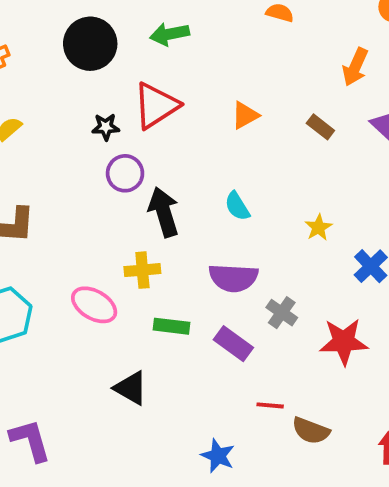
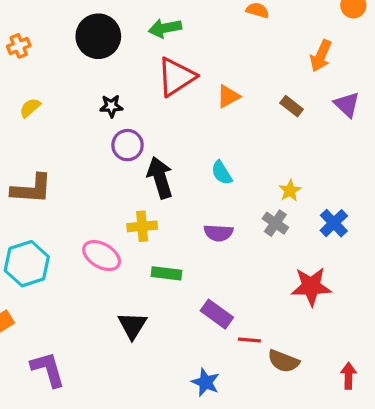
red triangle: (156, 106) -> (176, 77), moved
purple semicircle: (233, 278) -> (218, 233), size x0.7
gray cross: (282, 313) -> (275, 223), moved
purple rectangle: (233, 344) -> (217, 314), moved
black triangle: (131, 388) -> (132, 325), turned 32

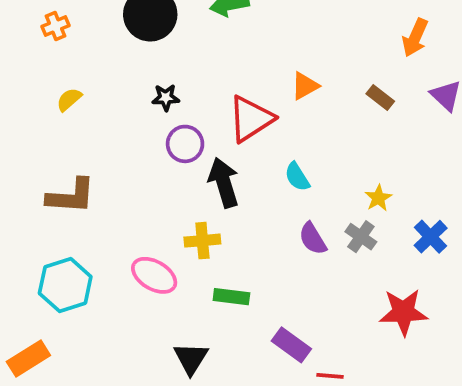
red triangle: (176, 77) -> (251, 119), moved
purple semicircle: (218, 233) -> (313, 239), moved, turned 56

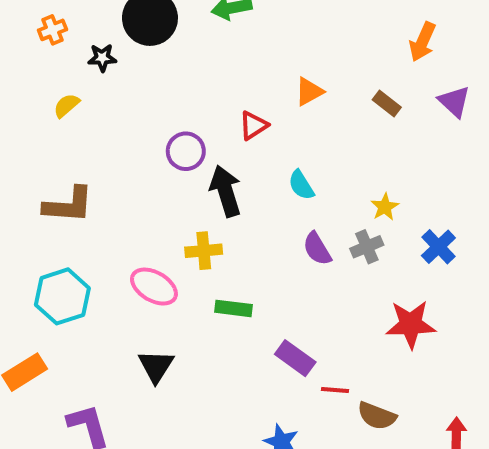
black star: (166, 98) -> (102, 58), moved
red triangle: (251, 119) -> (253, 125), size x0.6
gray cross: (361, 237) -> (367, 247), turned 32
black triangle: (191, 358) -> (156, 366), moved

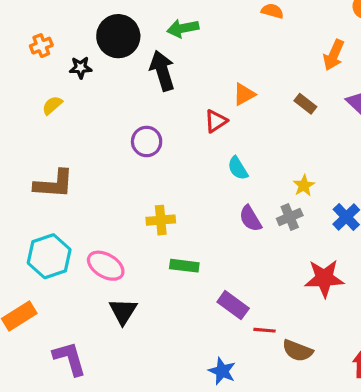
red triangle: (253, 125) -> (216, 121), moved
black arrow: (226, 191) -> (162, 71), moved
pink ellipse: (154, 287) -> (106, 266), moved

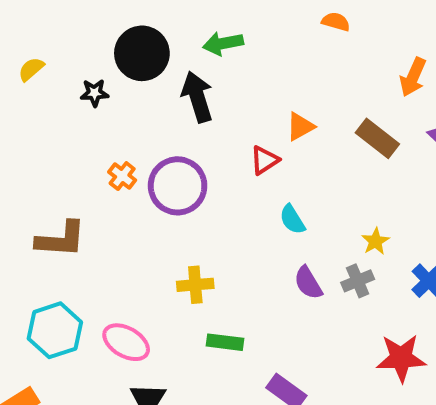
orange cross: (41, 46) -> (122, 176), moved, turned -30
brown rectangle: (305, 104) -> (377, 138), size x1.5
yellow semicircle: (52, 105) -> (31, 69), moved
purple circle: (147, 141) -> (178, 186), size x1.5

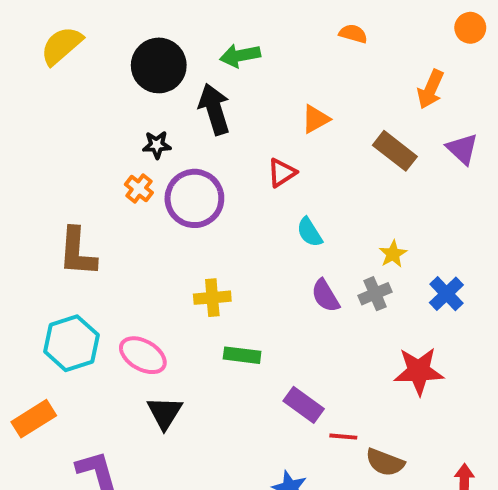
yellow semicircle: (31, 69) -> (62, 46), moved, size x1.6
black star: (94, 93) -> (157, 145), moved
orange triangle: (300, 127) -> (315, 119), moved
brown L-shape: (61, 239) -> (77, 252), turned 90

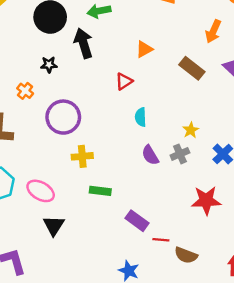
orange cross: (139, 189) -> (25, 91), moved
purple circle: (194, 198) -> (63, 117), moved
cyan semicircle: (310, 232) -> (141, 117), turned 30

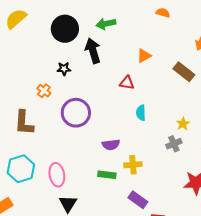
red triangle: (124, 81) -> (127, 83), turned 42
purple semicircle: (150, 155) -> (111, 145), moved, turned -66
yellow cross: (82, 156) -> (133, 165), moved
pink ellipse: (41, 191) -> (57, 175), turned 50

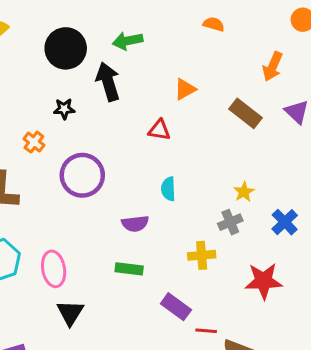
cyan semicircle: (141, 113) -> (168, 189), moved
yellow cross: (133, 165) -> (202, 255), moved

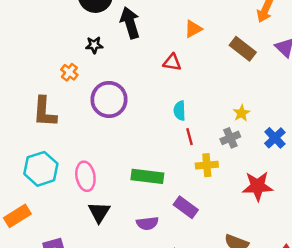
purple semicircle: (135, 224) -> (147, 223), moved
green rectangle: (129, 269) -> (147, 176), size x1.4
red line: (206, 331) -> (189, 137), moved, turned 70

